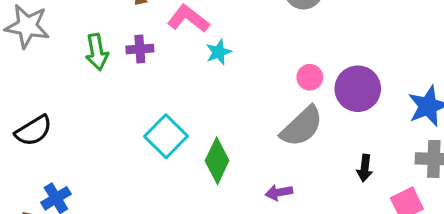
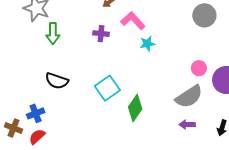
green arrow: (97, 52) -> (53, 33), moved
black semicircle: (34, 131) -> (57, 81), moved, turned 40
purple arrow: (279, 192) -> (187, 125), moved

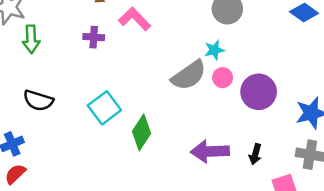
cyan star: (147, 44) -> (214, 50), moved
gray semicircle: (189, 97) -> (189, 75), moved
purple arrow: (187, 125) -> (210, 151), size x1.8

